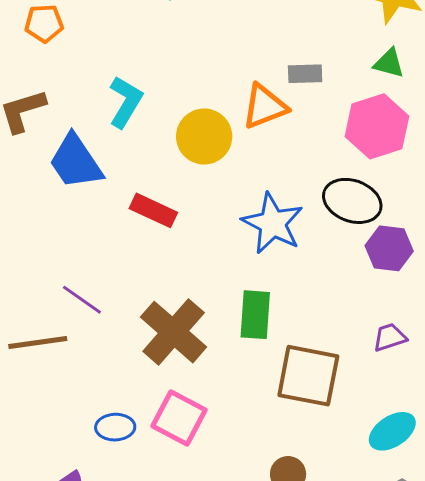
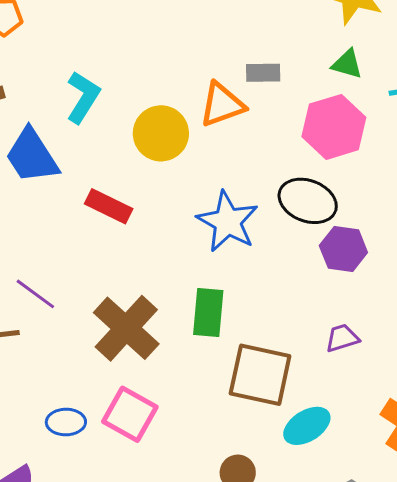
cyan ellipse: (392, 431) -> (307, 426), moved

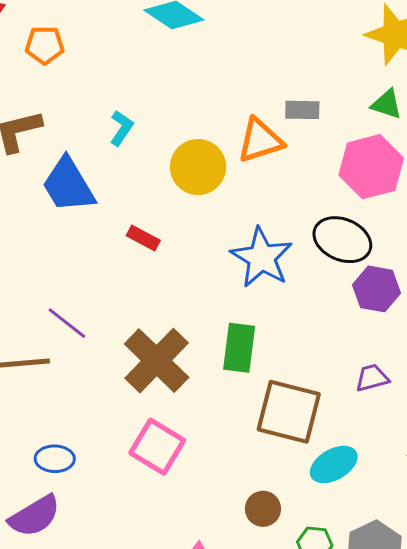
cyan L-shape: (83, 97) -> (121, 128), size x0.7
red rectangle: (109, 206) -> (143, 238), size x0.7
blue ellipse: (66, 422) -> (55, 459), moved

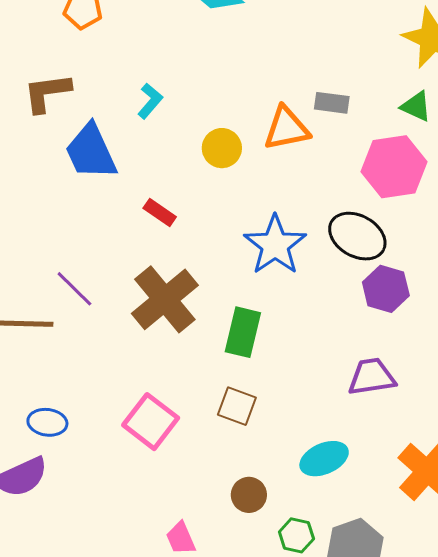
yellow circle: (198, 167) -> (222, 148), size x0.7
brown cross: (157, 361) -> (165, 299), moved
purple trapezoid: (372, 378) -> (372, 377), size x1.4
brown square: (289, 412) -> (237, 406), moved, size x0.6

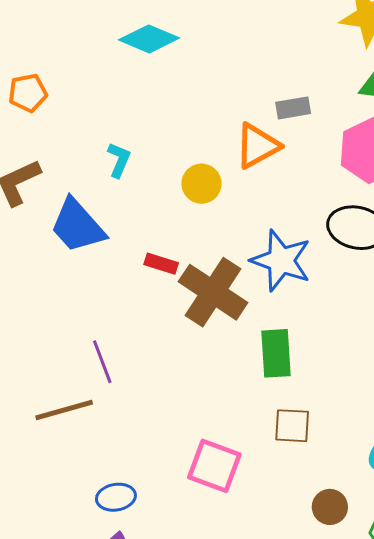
purple line: (74, 289) -> (102, 362), turned 42
brown cross: (165, 299) -> (213, 292), moved

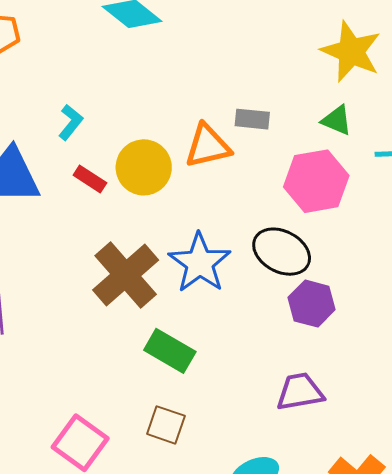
yellow circle: (201, 184) -> (144, 167), size x1.4
red rectangle: (161, 264) -> (90, 179), moved
green rectangle: (276, 353) -> (170, 351), turned -72

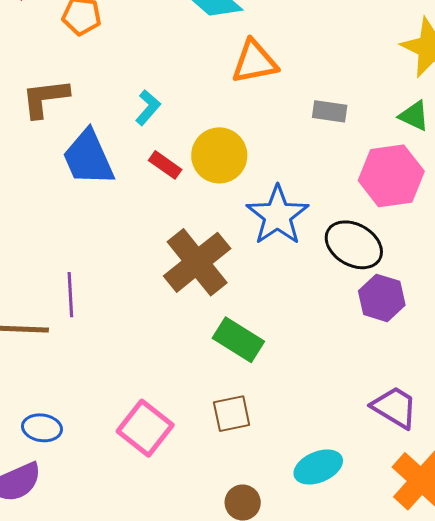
orange triangle: (208, 146) -> (255, 62), moved
blue star: (200, 263) -> (278, 215), moved
purple trapezoid: (300, 392) -> (395, 407), moved, turned 39
brown square: (166, 425) -> (232, 414), turned -33

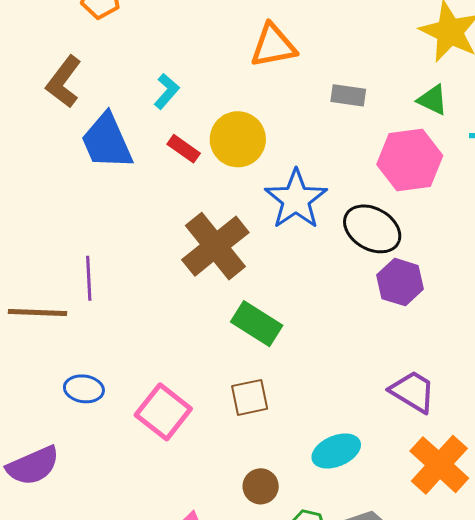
brown L-shape: (45, 98) -> (64, 82), turned -46
blue ellipse: (42, 428) -> (84, 389), moved

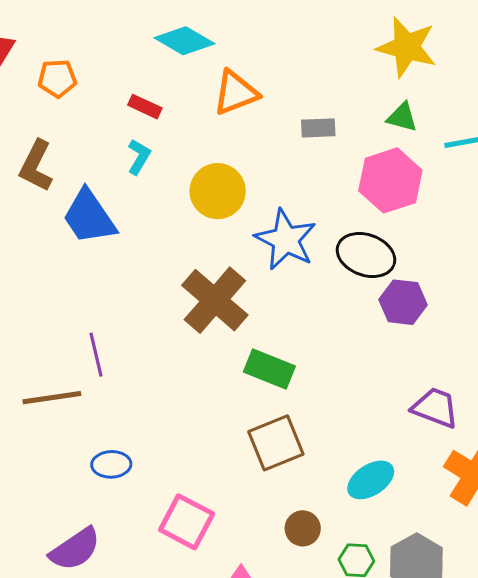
red rectangle: (184, 149) -> (145, 107), moved
brown square: (250, 397) -> (276, 443), size x1.4
pink square: (163, 412) -> (187, 522), moved

